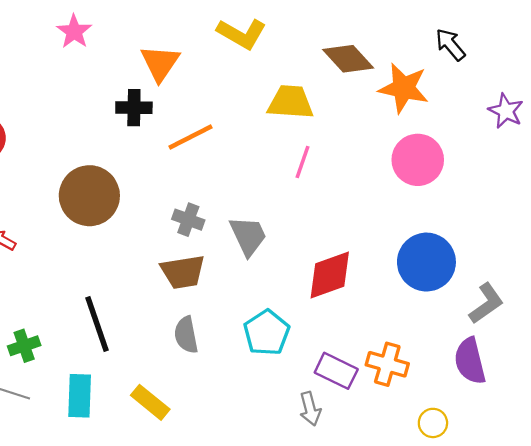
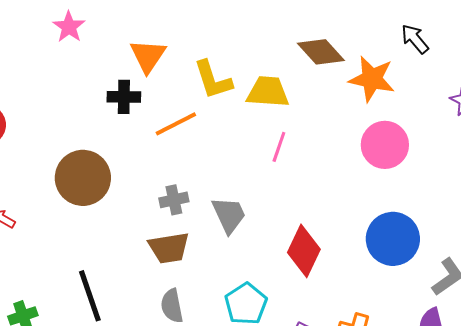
yellow L-shape: (242, 34) -> (213, 80), moved, turned 42
gray cross: (188, 220) -> (174, 200), turned -32
red diamond: (330, 275) -> (304, 251), turned -45

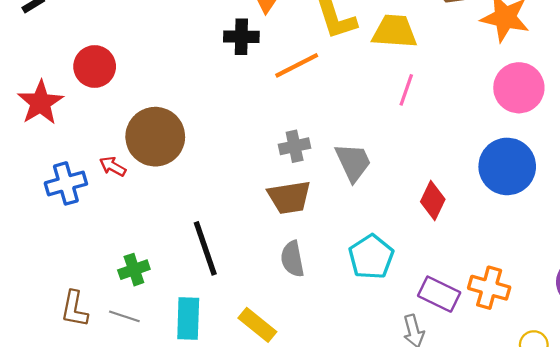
brown circle: (83, 178) -> (155, 137), moved
blue circle: (393, 239) -> (507, 166), moved
red diamond: (304, 251) -> (433, 200), size x0.7

